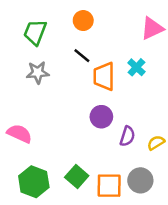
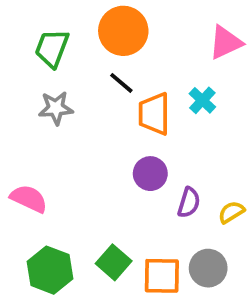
orange circle: (83, 21) -> (123, 31), size x1.6

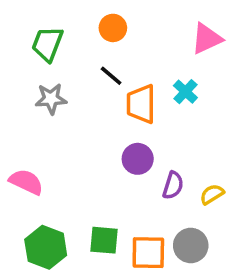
orange circle: (123, 31) -> (113, 28), size x0.6
green square: (114, 262) -> (104, 240), turned -36

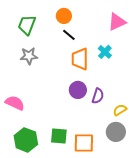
black line: (111, 76) -> (69, 35), moved
purple semicircle: (173, 185) -> (98, 96), moved
gray circle: (191, 245) -> (116, 132), moved

